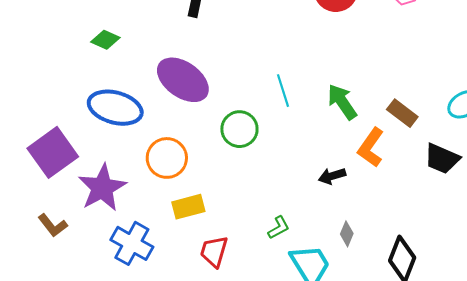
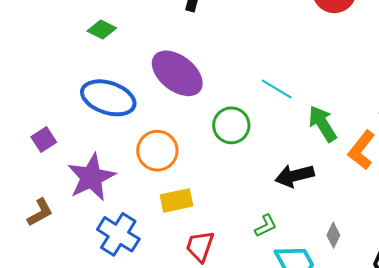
cyan line: (283, 91) -> (277, 89), turned -44
green arrow: (342, 102) -> (322, 124), moved
purple square: (53, 152) -> (44, 140), size x0.5
black arrow: (332, 176) -> (295, 176), moved, size x1.4
brown L-shape: (53, 225) -> (40, 212), turned -84

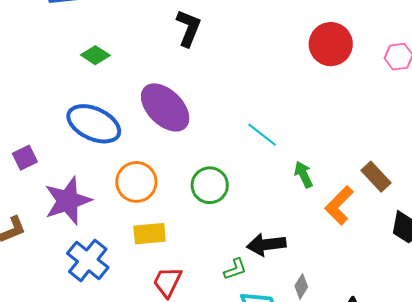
green arrow: (322, 124) -> (303, 174), size x0.7
green circle: (231, 125) -> (210, 185), moved
black arrow: (295, 176) -> (266, 245), moved

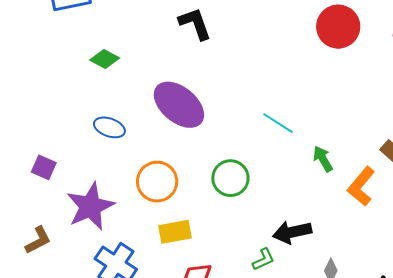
black L-shape: (189, 28) -> (195, 24), turned -36
blue ellipse: (94, 124) -> (109, 127), size x0.6
purple square: (25, 158) -> (44, 167), turned -35

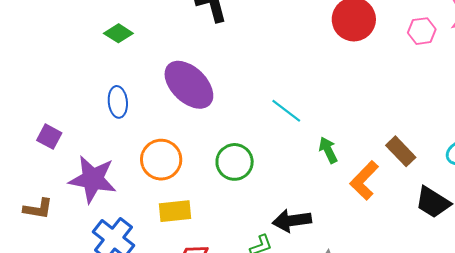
blue ellipse: (109, 127) -> (118, 102), turned 60
purple star: (90, 206) -> (93, 179), turned 30
brown L-shape: (38, 240) -> (38, 209), turned 32

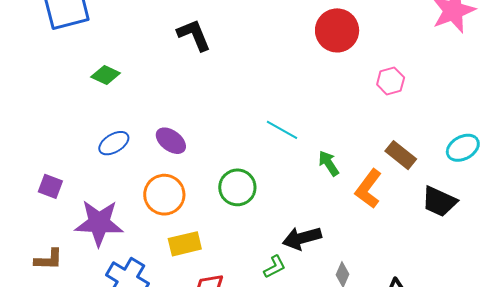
pink hexagon: (422, 31) -> (391, 81), moved
purple ellipse: (189, 85) -> (171, 141), moved, size x0.6
blue ellipse: (118, 102) -> (114, 143), turned 72

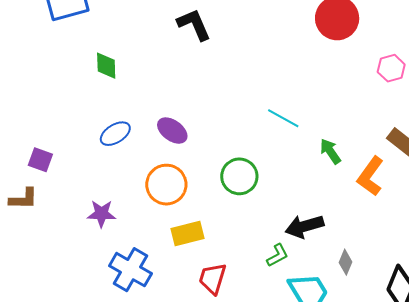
green diamond: (106, 75) -> (106, 66), turned 64
purple square: (50, 186) -> (40, 160), moved
purple star: (99, 223) -> (101, 214), size x0.6
brown L-shape: (49, 259) -> (23, 199), moved

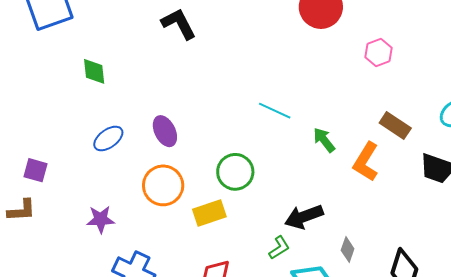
purple ellipse: (172, 131) -> (165, 131), turned 32
yellow rectangle: (187, 233) -> (209, 213), moved

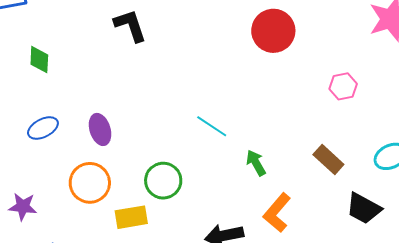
pink hexagon: (379, 53) -> (343, 86), moved
orange L-shape: (366, 162) -> (277, 213), moved

